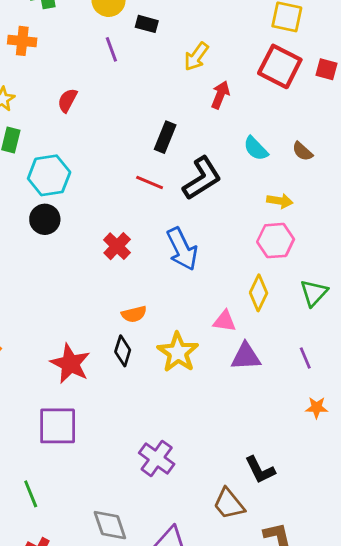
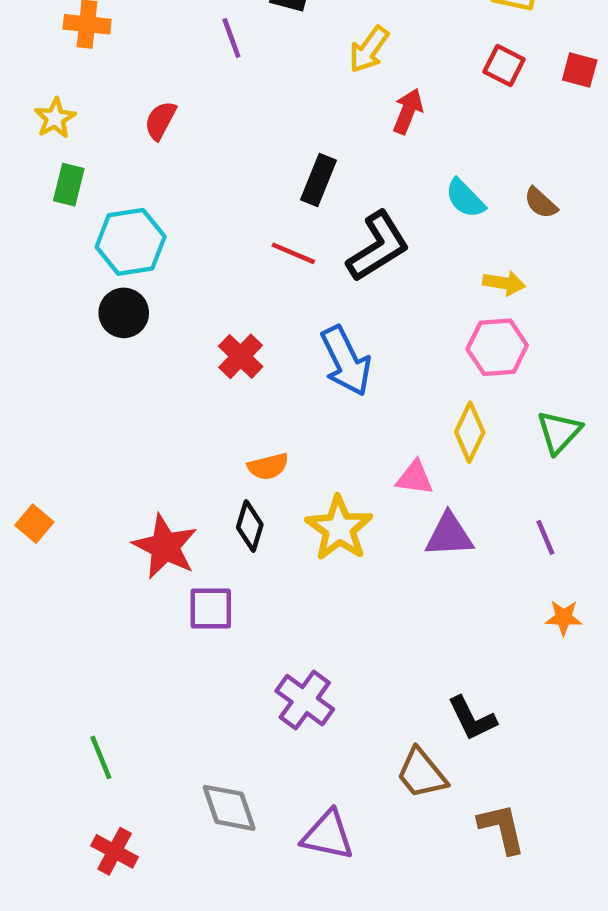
red square: (280, 66) -> (504, 65), size x0.6
purple square: (58, 426) -> (211, 608), moved, size x0.7

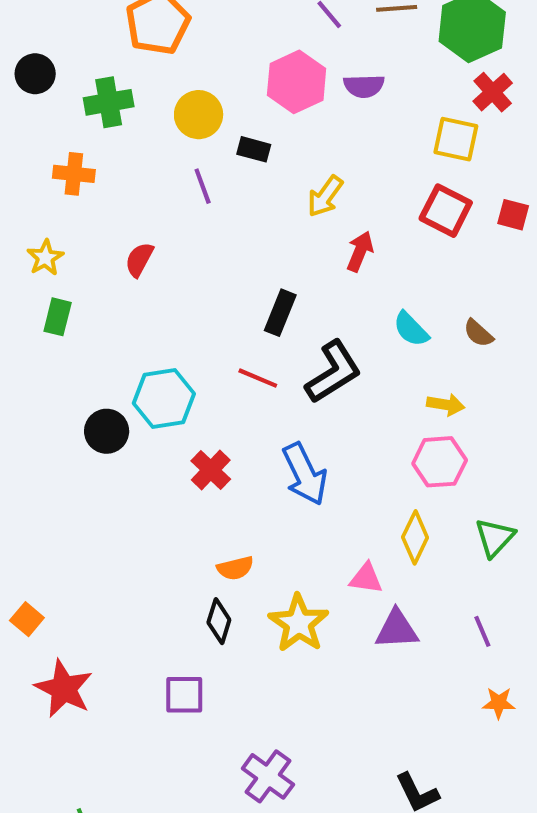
red square: (504, 65) -> (446, 211), size x1.4
cyan hexagon: (131, 242) -> (164, 399), moved
red star: (165, 547) -> (64, 689), moved

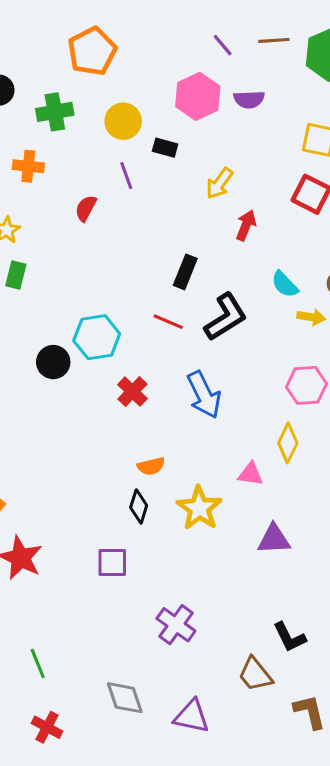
red semicircle: (139, 260) -> (86, 208), moved
yellow arrow: (446, 405) -> (311, 317), moved
purple triangle: (397, 629) -> (274, 539), moved

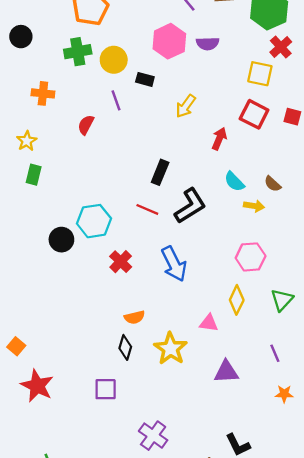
green cross: (55, 112) -> (78, 52), moved
red arrow: (246, 225) -> (219, 139), moved

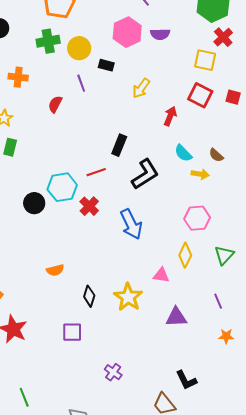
red line: (147, 209) -> (96, 172), moved, turned -42
red cross: (121, 262) -> (89, 206), moved
orange semicircle: (135, 317) -> (55, 270), moved
purple cross: (153, 436) -> (113, 372), size x0.7

